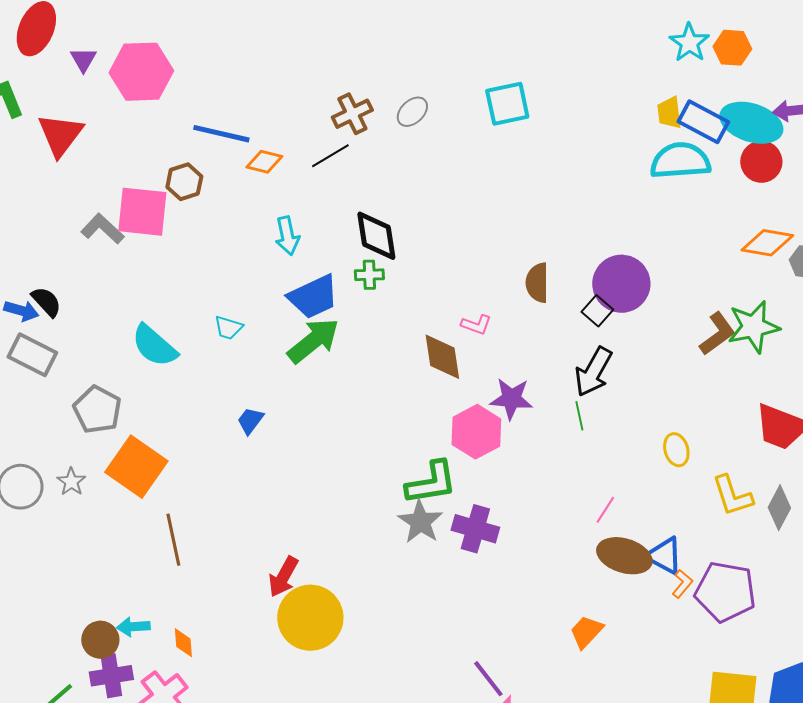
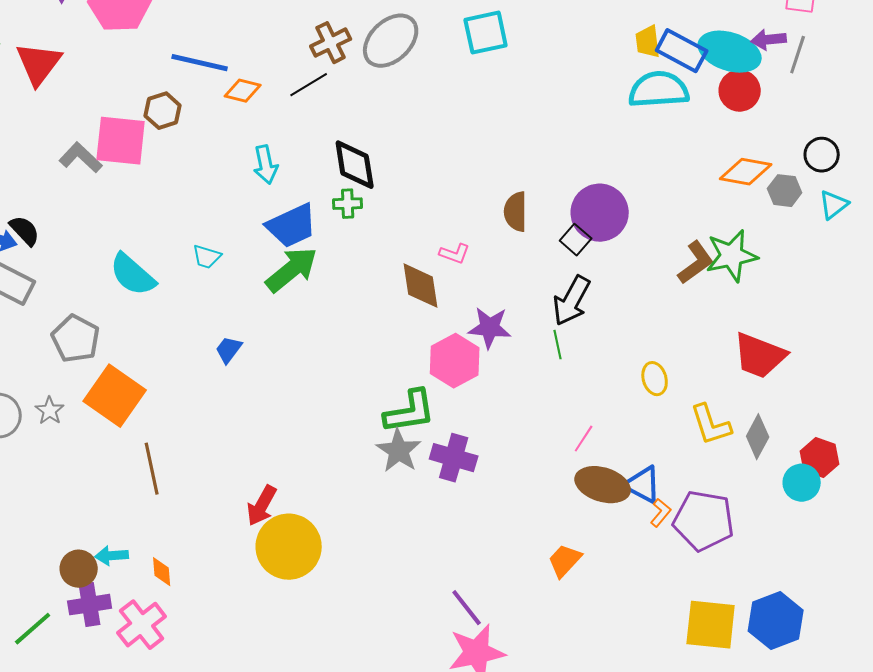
gray ellipse: (412, 112) -> (391, 41), size x1.8

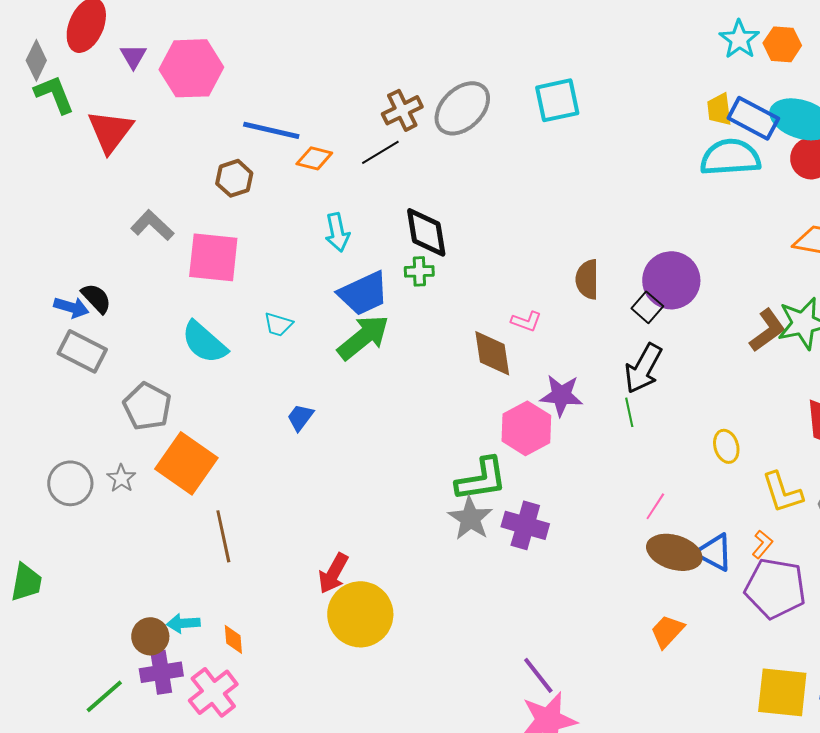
pink square: (121, 141) -> (213, 257), moved
orange L-shape: (661, 513) -> (762, 544), moved
orange trapezoid: (565, 561) -> (667, 631), moved

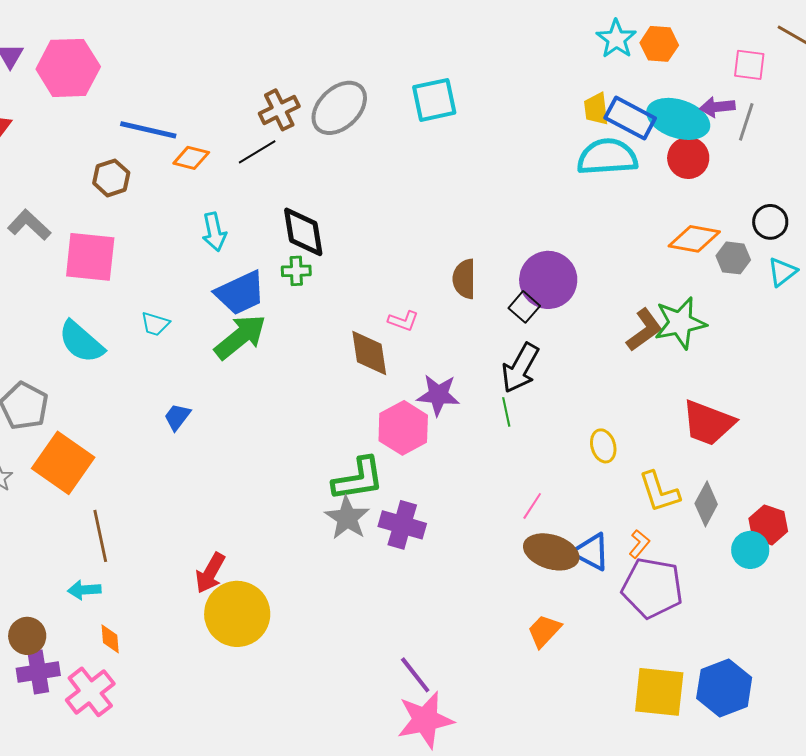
cyan arrow: (183, 623) -> (84, 590), moved

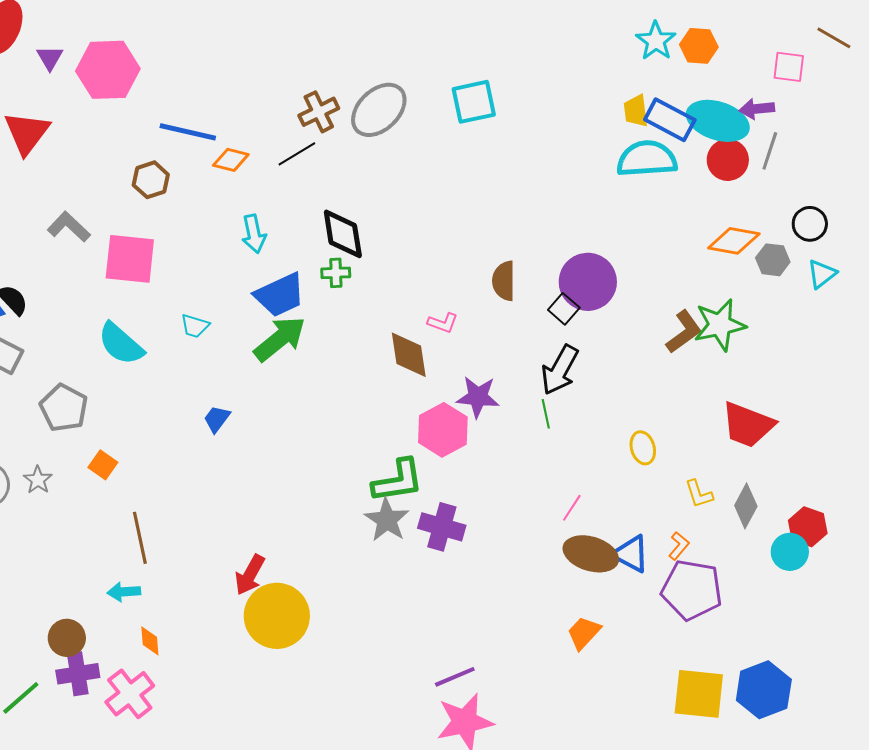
gray line: (746, 122) -> (770, 151), moved
orange square: (63, 463) -> (103, 465), size x0.5
yellow L-shape: (659, 492) -> (699, 494), size x0.7
purple line: (415, 675) -> (455, 677), turned -75

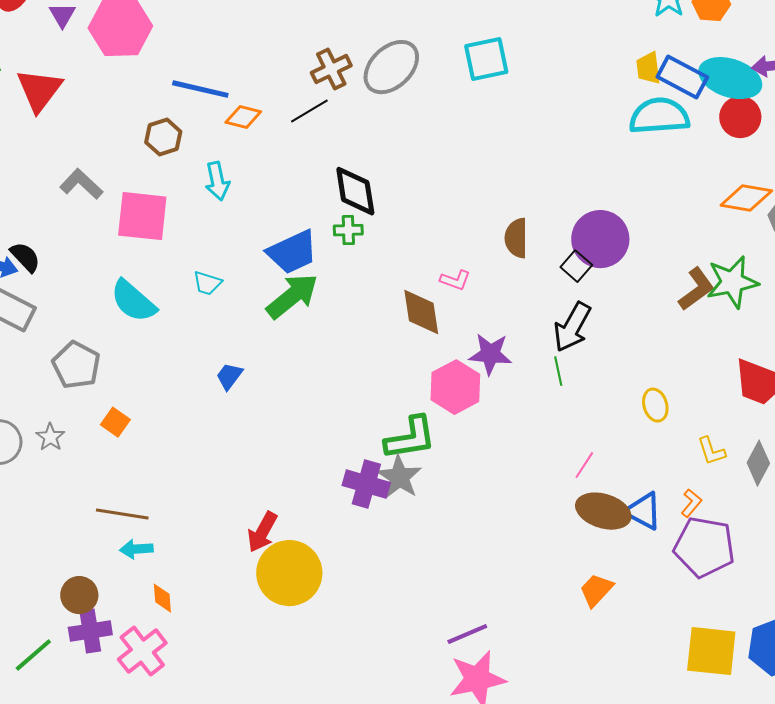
cyan arrow: (254, 234) -> (217, 181), moved
purple cross: (442, 527) -> (366, 484), moved
brown line: (140, 538) -> (122, 514), moved, turned -69

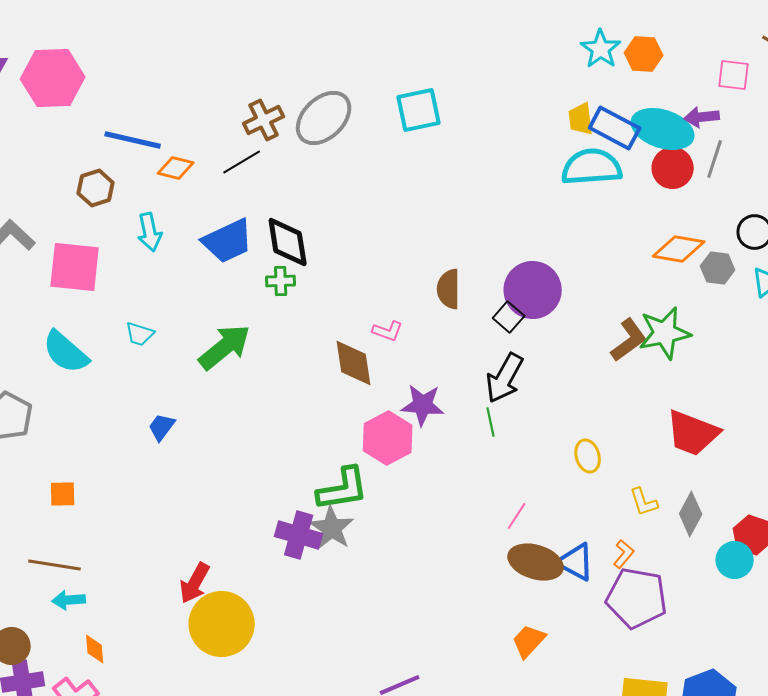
blue trapezoid: (292, 252) -> (228, 241), moved
orange square: (115, 422) -> (63, 494), moved, turned -36

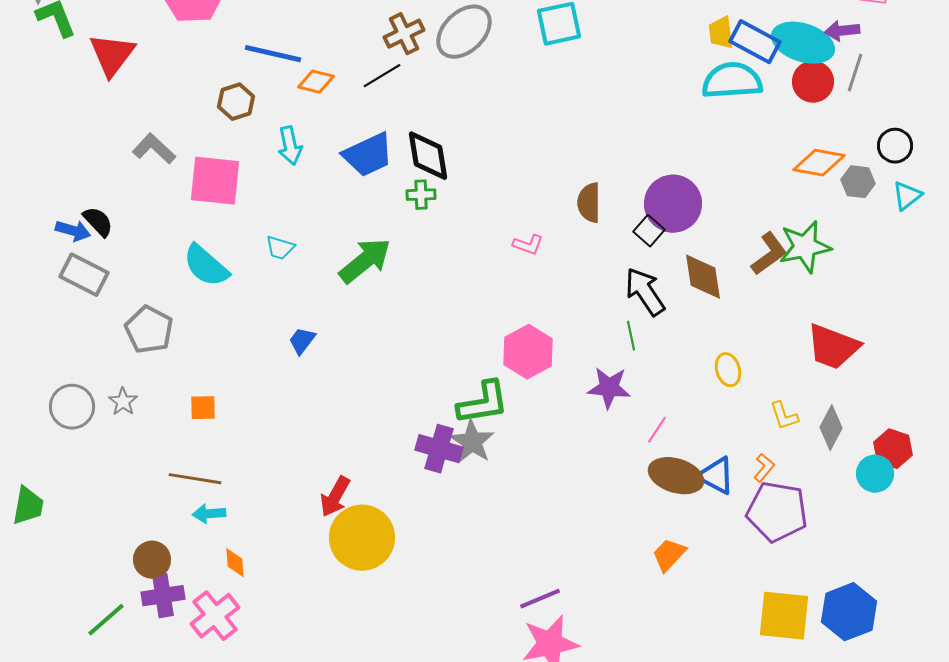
brown diamond: (354, 363) -> (703, 277), moved
black arrow: (505, 378) -> (645, 292), turned 117
purple star: (423, 405) -> (609, 388), moved

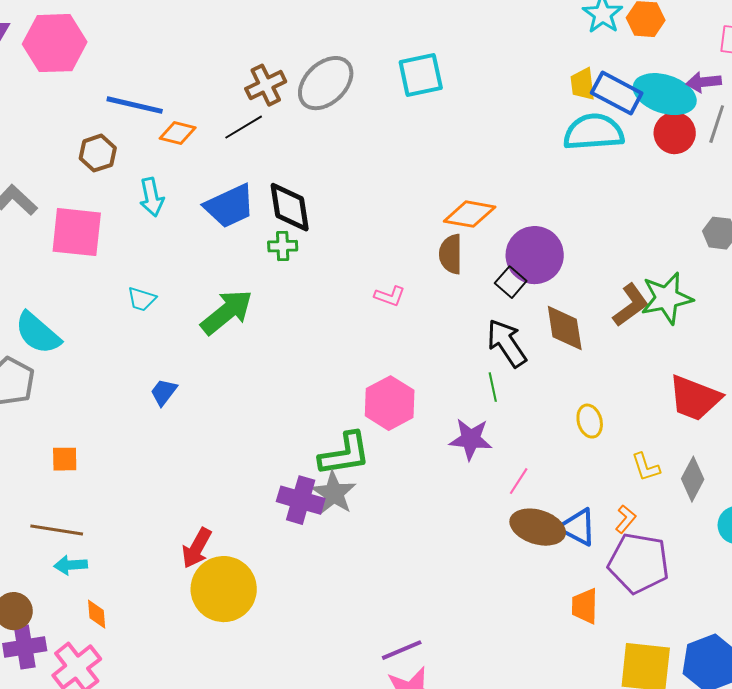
orange diamond: (819, 163) -> (470, 214), moved
cyan semicircle: (206, 266) -> (38, 333), moved
orange trapezoid: (669, 555) -> (585, 606), moved, turned -42

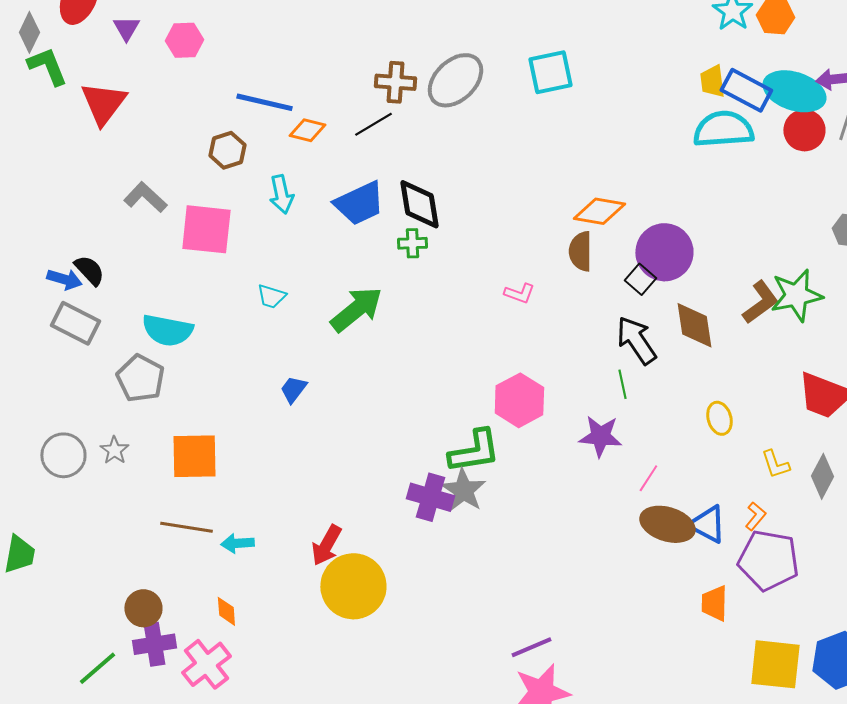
pink hexagon: (55, 43) -> (184, 40), size x0.6
brown cross: (266, 85) -> (395, 82), turned 30
cyan semicircle: (38, 333) -> (167, 330), turned -30
orange square: (65, 459) -> (194, 456), size x1.8
cyan arrow: (71, 565) -> (237, 543), moved

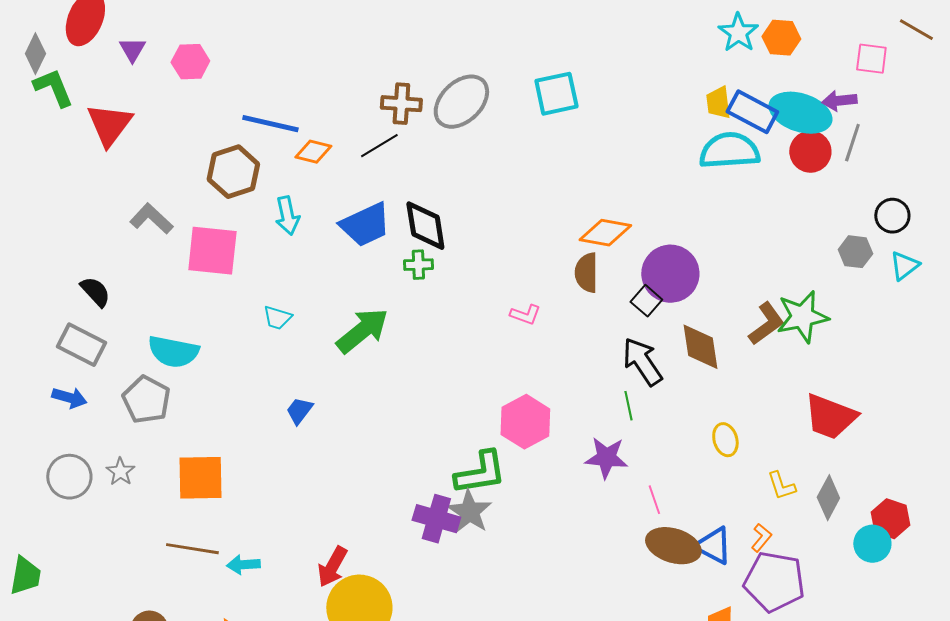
brown hexagon: (227, 150) -> (233, 172), size x1.4
blue arrow: (64, 279) -> (69, 398), moved
pink line: (648, 478) -> (654, 500), turned -52

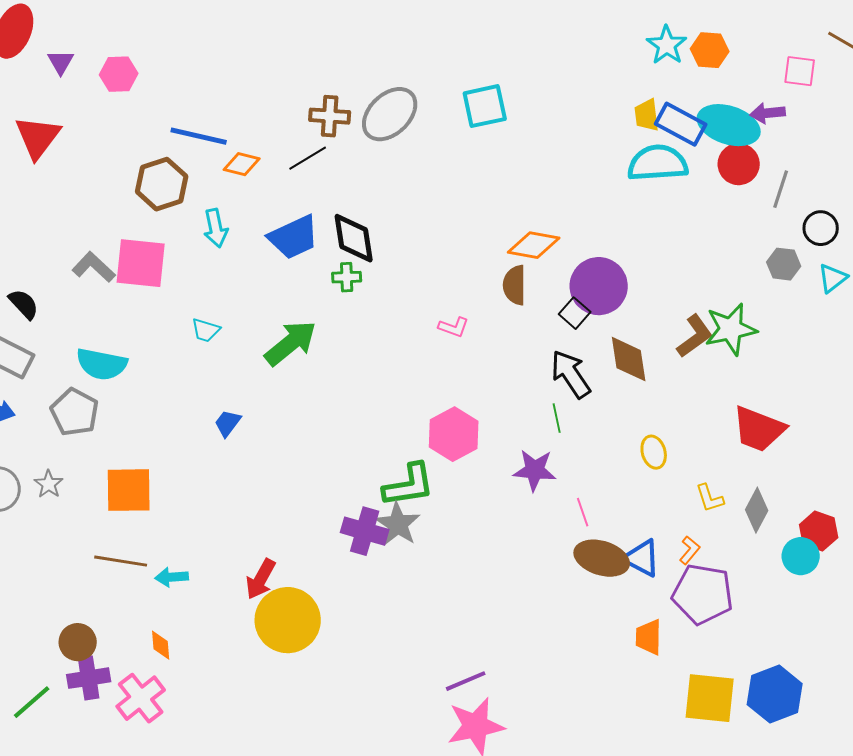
gray line: (852, 143) -> (781, 189), moved
gray L-shape: (151, 219) -> (94, 267), moved

